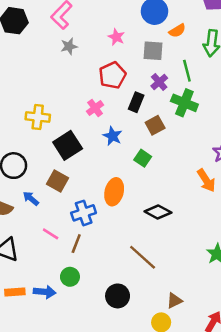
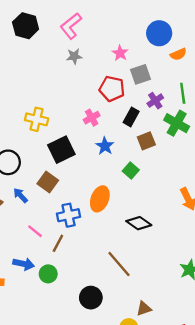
gray square: (153, 51) -> (140, 74), moved, turned -30
red pentagon: (112, 75) -> (112, 89), turned 30
blue arrow: (45, 292) -> (24, 264), moved

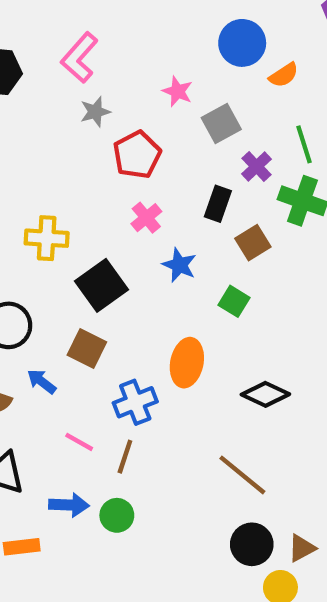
red pentagon: (112, 89) -> (137, 155), moved, turned -30
black circle: (91, 298) -> (252, 544), moved

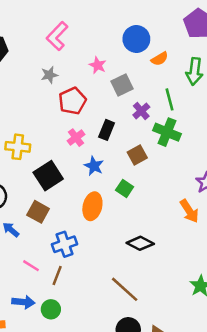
pink L-shape: (79, 58) -> (57, 36), moved
black rectangle: (218, 204) -> (107, 130), moved
orange ellipse: (187, 363) -> (92, 206), moved

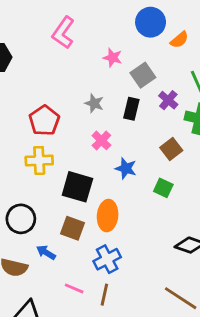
gray star: (49, 75) -> (94, 103), moved, turned -30
red pentagon: (72, 101) -> (44, 121), moved
black rectangle: (107, 130) -> (131, 109), moved
black square: (48, 176) -> (77, 187), turned -32
orange ellipse: (92, 206) -> (108, 216), moved

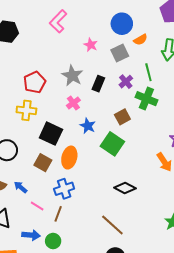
gray square: (143, 75) -> (120, 53), moved
gray star: (94, 103) -> (72, 76), size x1.5
green square: (163, 188) -> (112, 144), size x1.6
blue arrow: (46, 252) -> (21, 187), moved

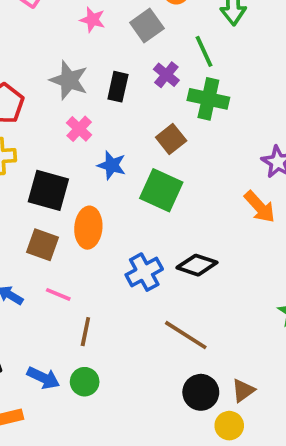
blue cross: (64, 189) -> (144, 272), moved
pink line: (37, 206) -> (58, 294), moved
blue arrow: (31, 235) -> (43, 378), turned 30

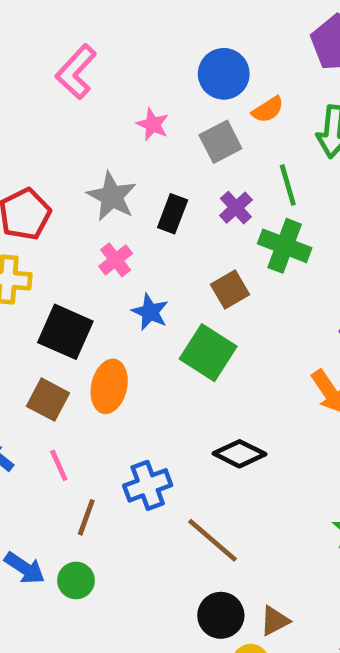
blue cross: (144, 272) -> (148, 485), moved
pink line: (58, 294) -> (59, 465), turned 35

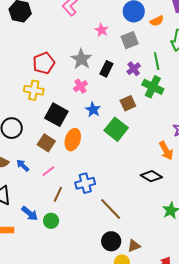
orange semicircle: (268, 110) -> (157, 21), moved
black diamond: (240, 454) -> (151, 176), moved
pink line: (59, 465) -> (48, 171), turned 72

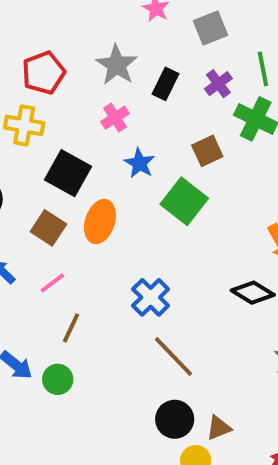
blue cross: (85, 183) -> (151, 297), moved, turned -30

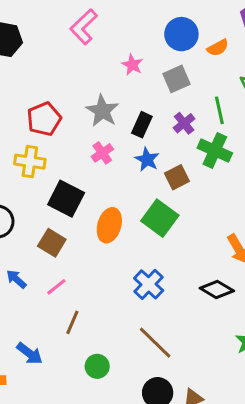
blue star: (139, 163) -> (147, 159), moved
orange ellipse: (100, 222) -> (109, 225), moved
blue cross: (151, 297) -> (149, 284), moved
green circle: (58, 379) -> (97, 366), moved

